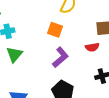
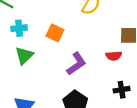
orange square: (55, 30) -> (55, 33), moved

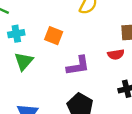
purple L-shape: (76, 64) -> (78, 66), turned 30

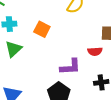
purple L-shape: (78, 66) -> (70, 67), moved

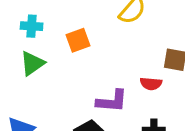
orange square: (42, 29) -> (78, 40), turned 35

